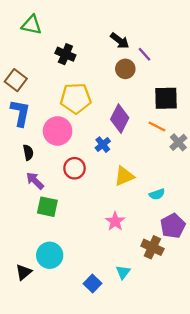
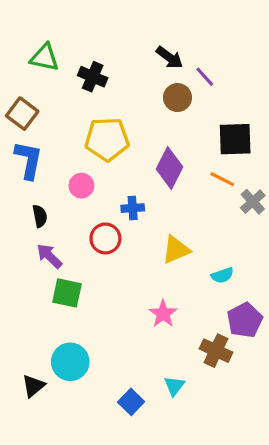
green triangle: (32, 25) -> (45, 58), moved
pink circle: (58, 131) -> (81, 186), size x0.6
blue cross: (103, 145) -> (133, 208), moved, turned 35

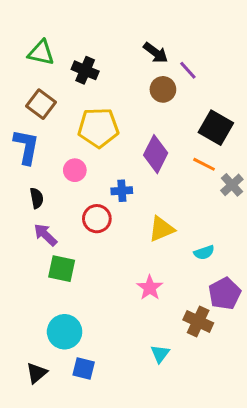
brown square: (22, 114) -> (41, 104), moved
black square: (235, 139) -> (216, 128), turned 32
black triangle: (33, 386) -> (37, 373), moved
blue square: (131, 402) -> (84, 368), moved, turned -30

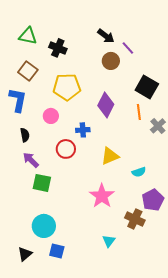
orange line: (204, 164) -> (139, 112), turned 56
pink star: (150, 288) -> (102, 196), size x1.4

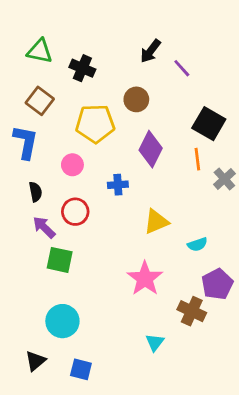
black arrow: (106, 36) -> (151, 51), turned 90
brown circle: (111, 61) -> (136, 99), moved
red circle: (66, 149) -> (75, 212), moved
blue square: (57, 251) -> (81, 369), moved

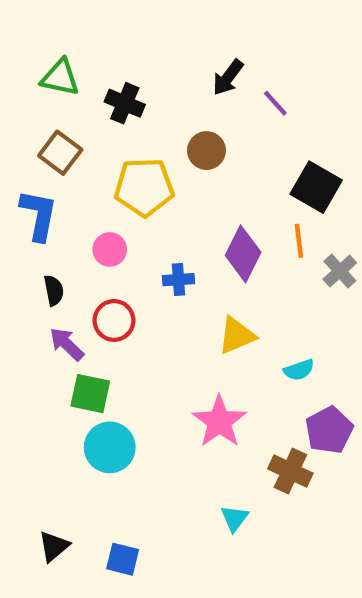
purple diamond: (151, 149) -> (243, 254), moved
cyan circle: (62, 321) -> (110, 447), moved

